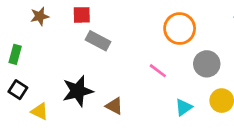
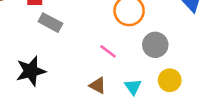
brown triangle: (114, 106) -> (98, 85), moved
cyan triangle: (184, 107) -> (133, 87), turned -30

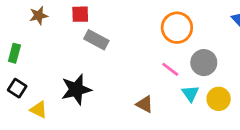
pink line: (108, 51) -> (170, 69), moved
cyan triangle: (133, 87) -> (190, 93), moved

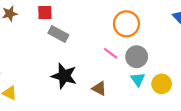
gray circle: (204, 63) -> (137, 57), moved
pink line: (170, 69) -> (111, 53), moved
black star: (76, 89) -> (64, 76), moved, turned 30

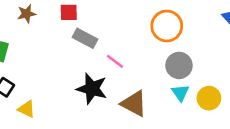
pink line: (111, 53) -> (115, 61), moved
brown triangle: (99, 88) -> (134, 104), size x1.5

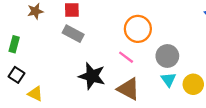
orange circle: (167, 26) -> (138, 29), moved
gray rectangle: (85, 38) -> (73, 34), moved
pink line: (115, 61) -> (126, 57), moved

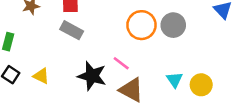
gray circle: (167, 56) -> (173, 25), moved
pink line: (126, 57) -> (121, 63), moved
yellow triangle: (35, 94) -> (41, 76), moved

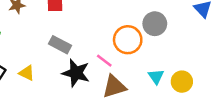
orange circle: (141, 25) -> (128, 40), moved
gray rectangle: (72, 30) -> (60, 45), moved
brown triangle: (131, 90) -> (114, 87), turned -45

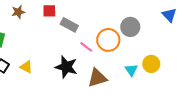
gray rectangle: (60, 45) -> (69, 25), moved
pink line: (104, 61) -> (86, 47), moved
yellow circle: (182, 82) -> (151, 64), moved

